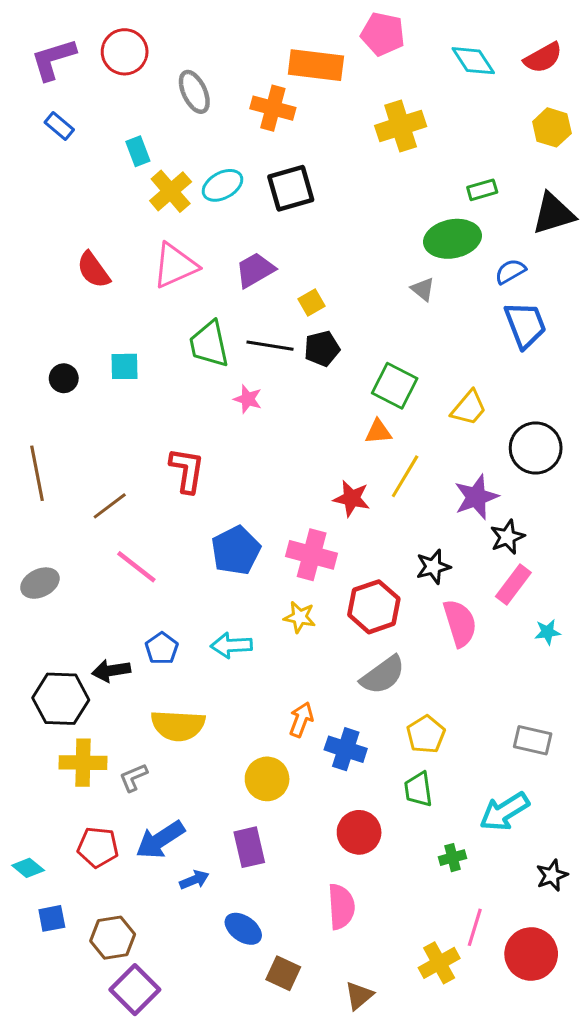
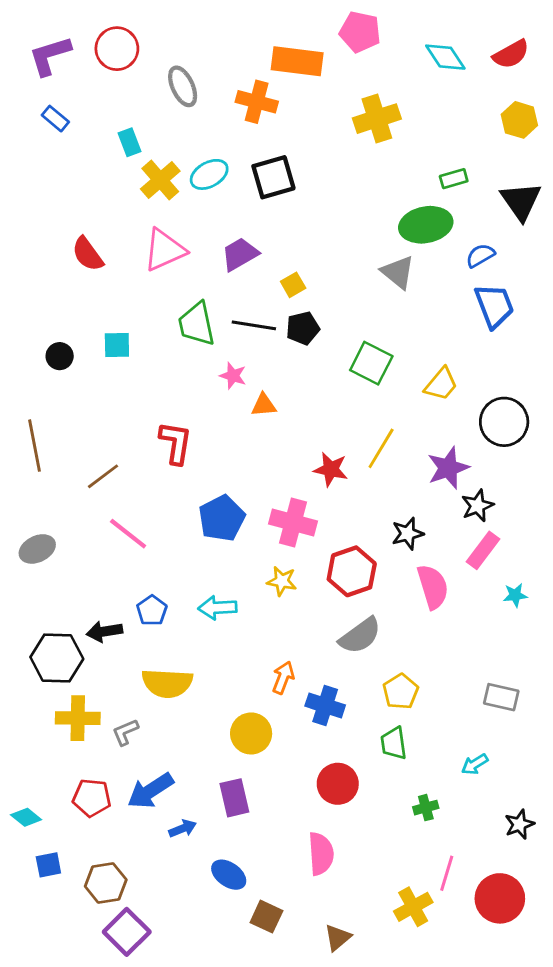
black triangle: (553, 214) -> (521, 201), turned -48
gray triangle: (423, 289) -> (398, 272), size x1.5
orange triangle: (378, 432) -> (264, 405), moved
cyan arrow: (504, 812) -> (475, 764), size x0.6

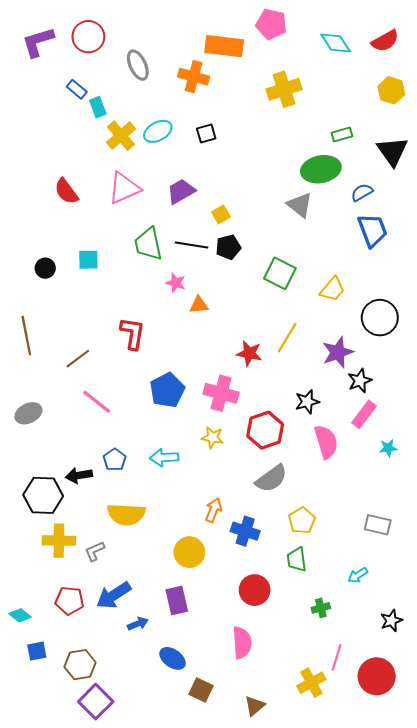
blue rectangle: (55, 119) -> (77, 89), moved
black square: (273, 177) -> (206, 133), size x0.6

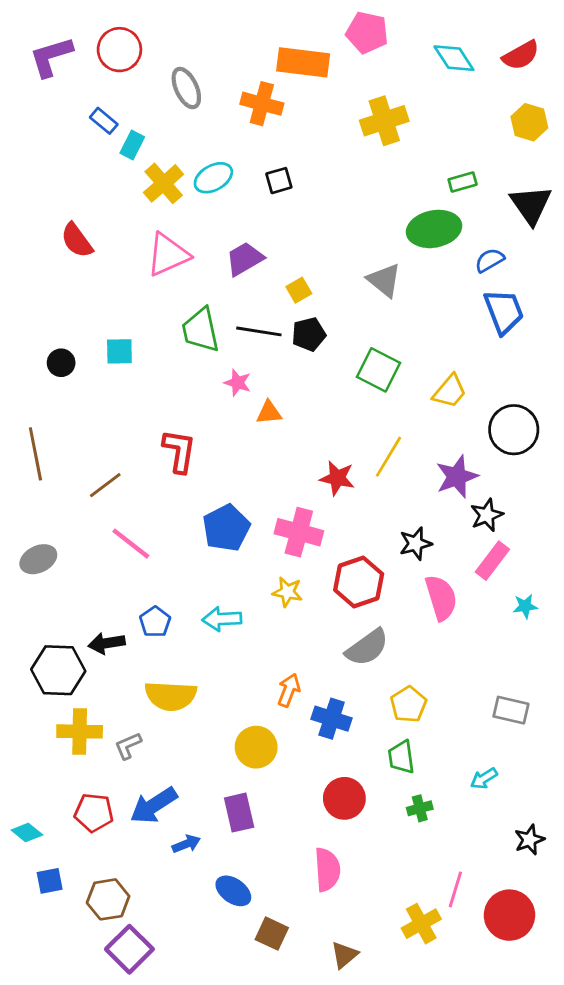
cyan rectangle: (98, 107) -> (132, 145), turned 48
red semicircle: (66, 191) -> (77, 240), moved
gray triangle: (300, 205) -> (384, 280), moved
green cross: (321, 608) -> (420, 808), moved

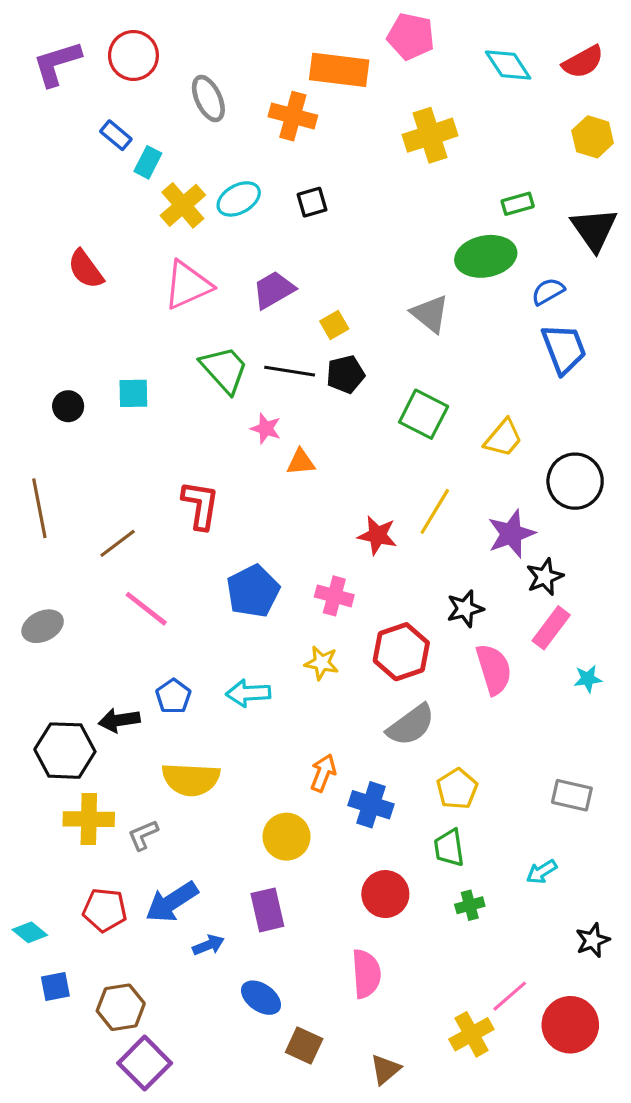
green trapezoid: (201, 330) -> (224, 370), turned 150
pink cross: (299, 532) -> (334, 596), size x0.7
pink line: (455, 889) -> (510, 996), turned 32

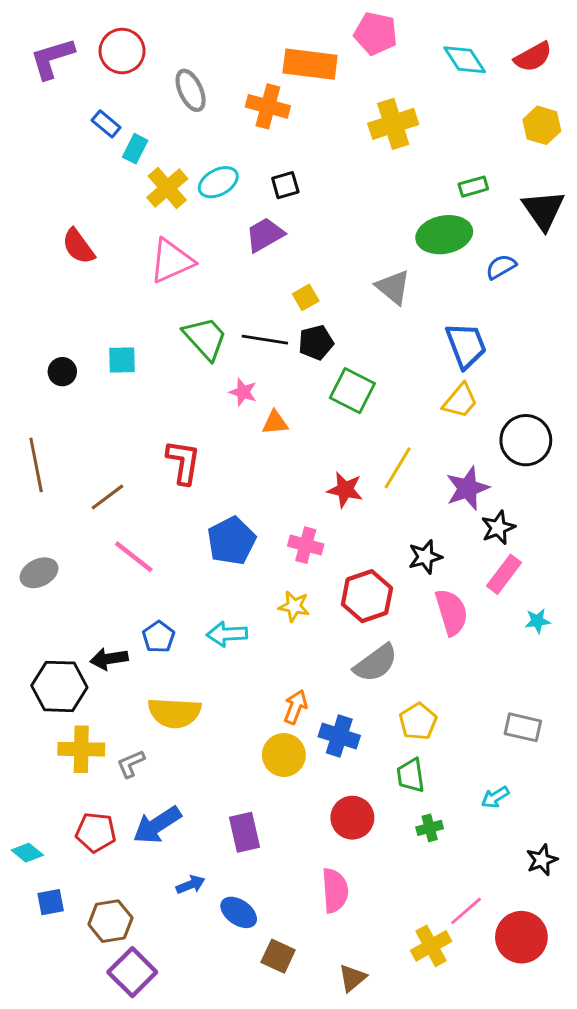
purple trapezoid: (274, 290) -> (265, 235), moved
blue trapezoid: (564, 349) -> (466, 345), moved
green square: (424, 414) -> (352, 391), moved
yellow circle: (287, 837) -> (284, 755), moved
blue arrow: (208, 945) -> (191, 885), moved

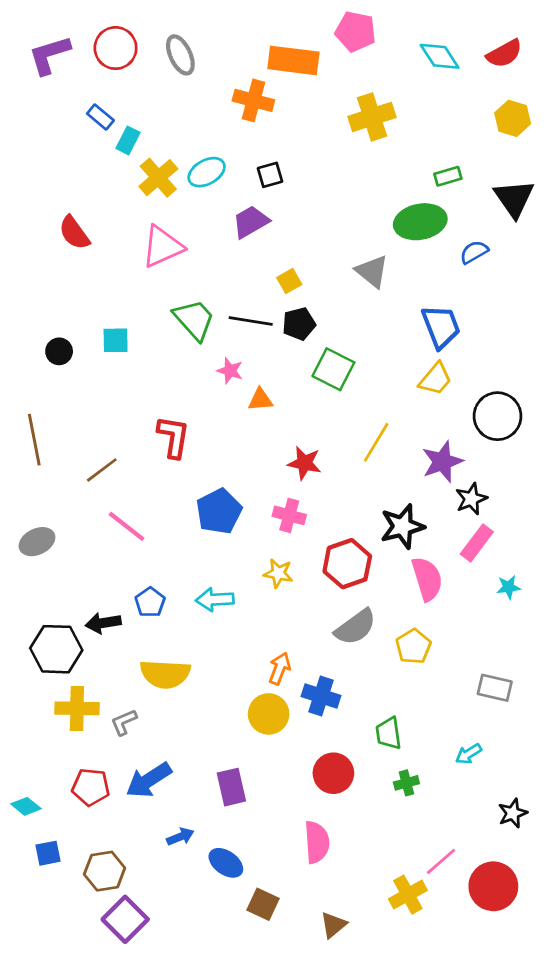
gray ellipse: (191, 90) -> (180, 55), moved
red star: (345, 490) -> (304, 463), moved
black star: (425, 557) -> (402, 526), size x1.4
yellow pentagon: (418, 721) -> (413, 646), moved

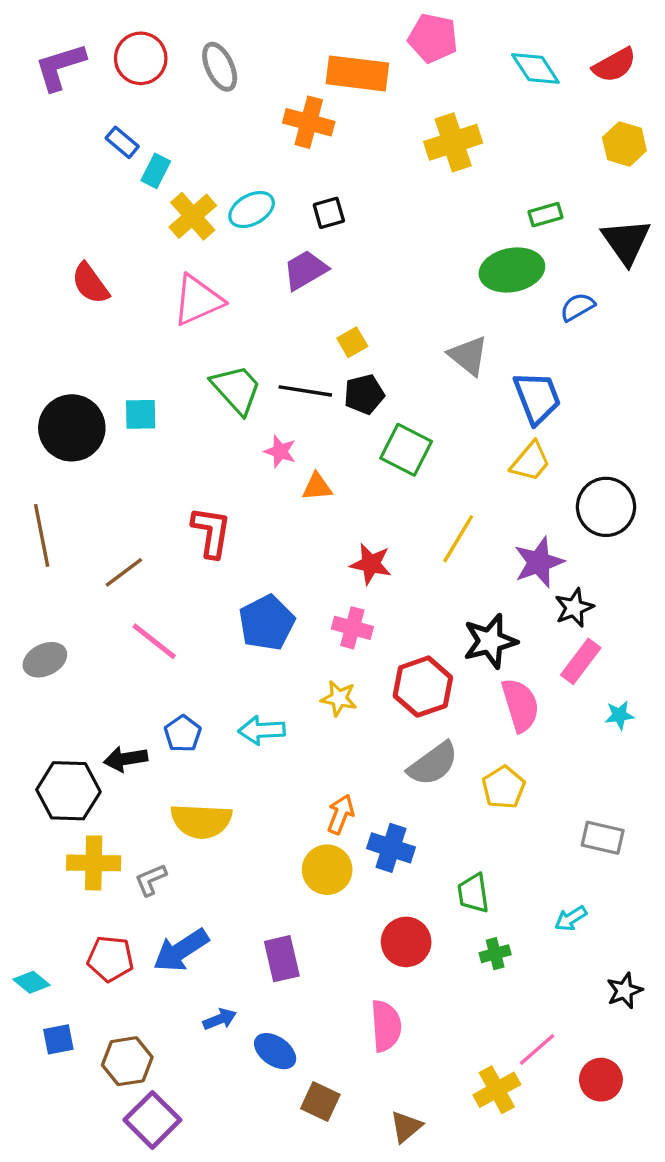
gray triangle: (372, 271) -> (468, 356), moved
black circle: (59, 351) -> (72, 428), size x2.0
red circle: (493, 886) -> (601, 1080), size x0.7

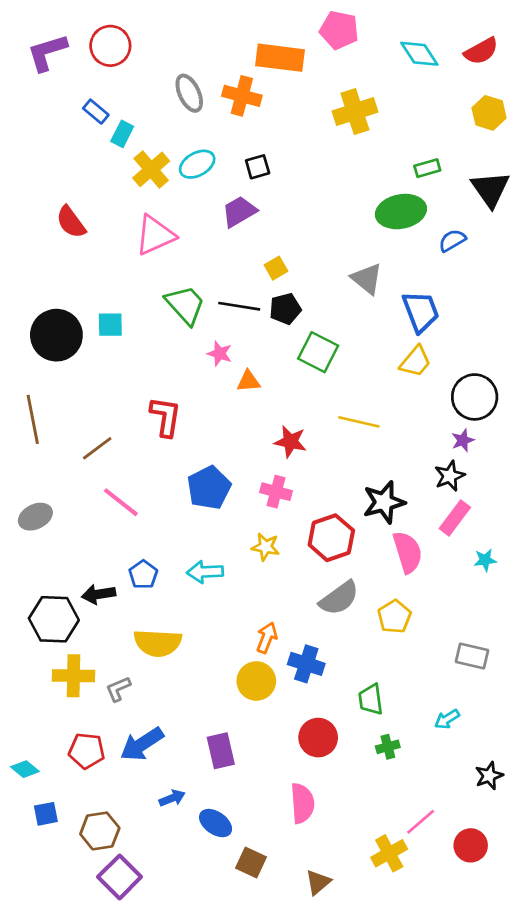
gray ellipse: (220, 67) -> (189, 93), moved
yellow line: (458, 539) -> (359, 422), turned 72
purple star: (539, 562) -> (463, 440), moved, size x0.6

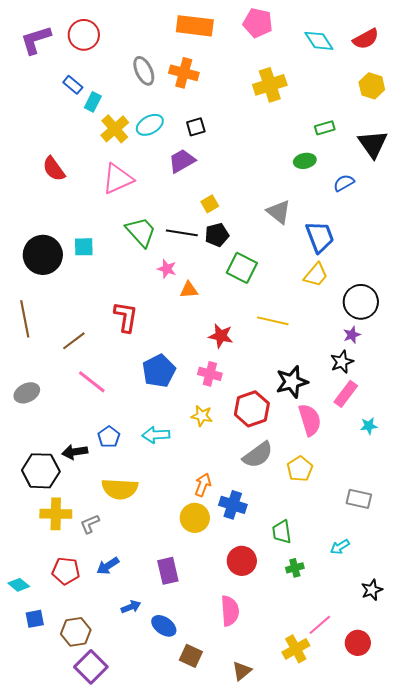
orange rectangle: (280, 58) -> (195, 26), moved
green ellipse: (401, 212) -> (305, 161), size x0.6
blue arrow: (142, 744) -> (108, 566), size x0.7

